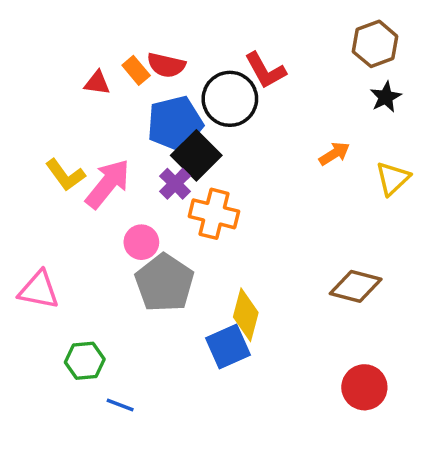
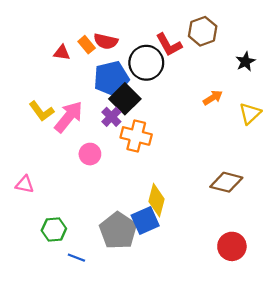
brown hexagon: (375, 44) -> (203, 31), moved
gray pentagon: (164, 283) -> (118, 231), moved
pink triangle: (39, 290) -> (25, 184), size x0.7

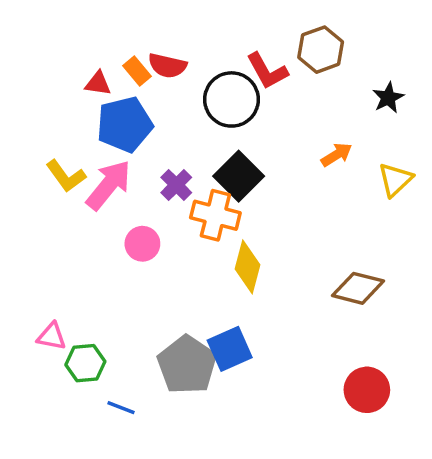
blue pentagon: (111, 79) -> (125, 124), moved
black square: (125, 99) -> (239, 176), moved
pink triangle: (25, 184) -> (52, 336), moved
yellow diamond: (156, 200) -> (248, 267), moved

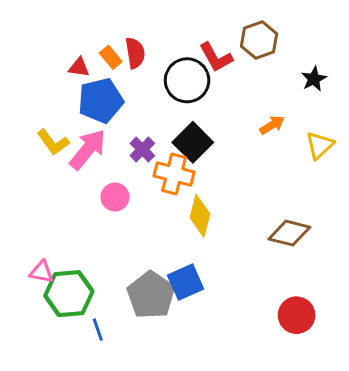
red semicircle: (167, 66) -> (135, 53), turned -112
green hexagon: (85, 363) -> (69, 294), size x1.5
blue line: (121, 408) -> (98, 330), turned 50

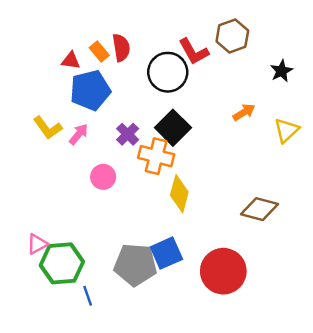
pink arrow: (88, 149) -> (79, 134), size x0.6
pink triangle: (41, 272) -> (37, 244), turned -40
gray pentagon: (151, 295) -> (135, 265), turned -30
red circle: (297, 315) -> (223, 271), moved, size x1.4

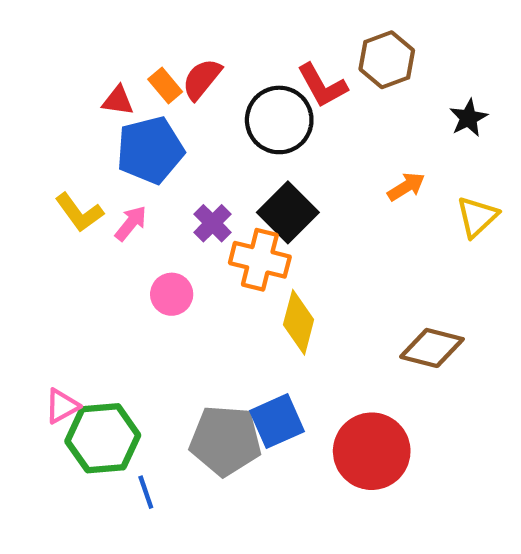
red semicircle: (121, 48) -> (202, 79), turned -132

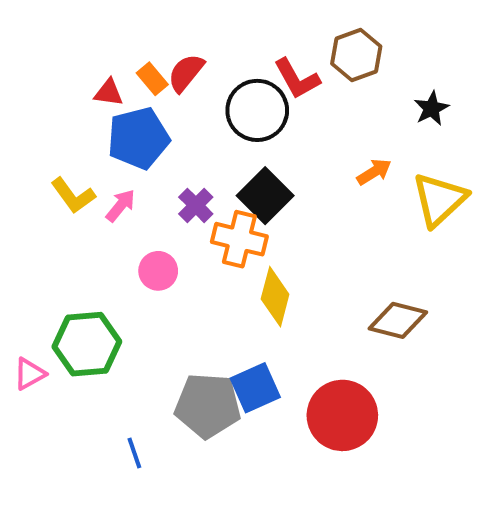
yellow triangle: (477, 217) -> (439, 200), size x1.4
pink triangle: (62, 406) -> (29, 374), moved
green hexagon: (103, 438) -> (87, 344), moved

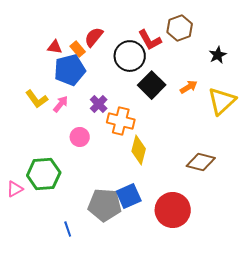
orange rectangle: (152, 79) -> (78, 49), moved
black square: (265, 196) -> (152, 85), moved

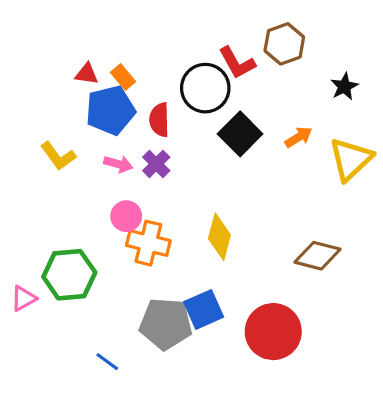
red semicircle: (94, 37) -> (159, 120), moved, turned -40
pink arrow: (61, 104) -> (118, 164), moved, turned 66
orange cross: (121, 121) -> (148, 243), moved
blue line: (68, 229) -> (107, 362), turned -35

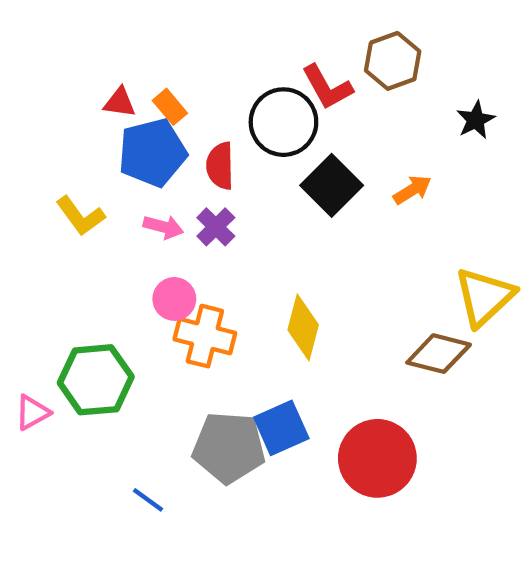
yellow triangle: (351, 159) -> (484, 297), moved

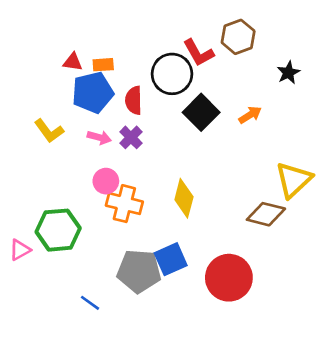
orange rectangle: (170, 107) -> (103, 65), turned -54

